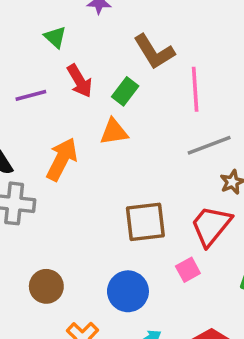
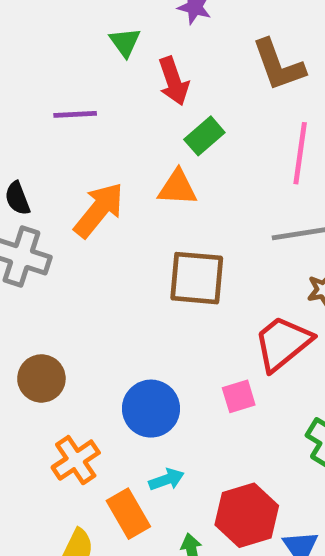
brown L-shape: (154, 52) -> (278, 65), moved
red arrow: (80, 81) -> (174, 81), moved
brown square: (145, 222) -> (197, 278), moved

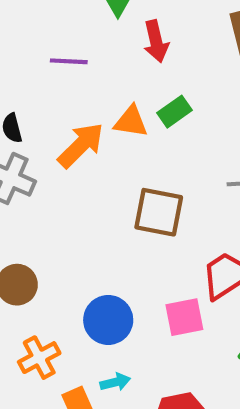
green rectangle: (204, 136) -> (174, 112), moved
orange triangle: (177, 188) -> (131, 122), moved
pink square: (239, 396) -> (184, 317), size x1.4

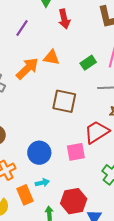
purple line: (69, 61) -> (22, 28), turned -60
green rectangle: (174, 112) -> (88, 63), moved

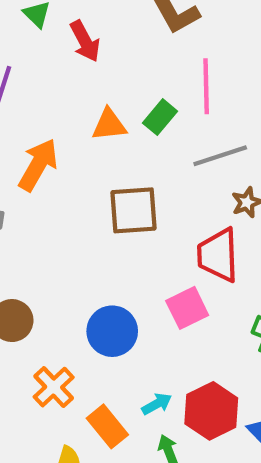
orange triangle: (52, 57) -> (109, 125), moved
red trapezoid: (97, 132) -> (218, 255), turned -44
cyan arrow: (42, 183) -> (157, 404), moved

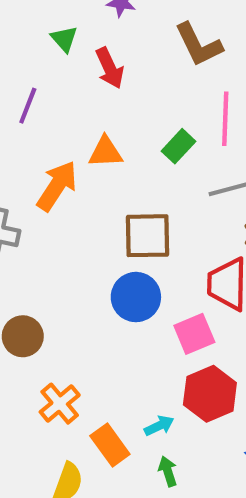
orange triangle: (109, 125) -> (106, 152), moved
blue circle: (112, 331) -> (136, 297), moved
red hexagon: (211, 411) -> (210, 394), moved

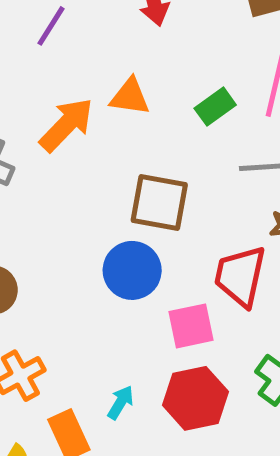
cyan arrow: (159, 426) -> (121, 402), moved, turned -44

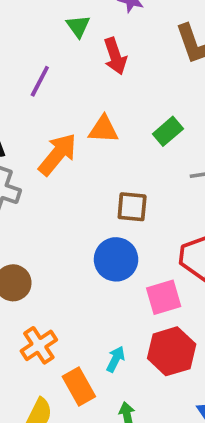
brown square: (159, 202) -> (132, 207), size x0.7

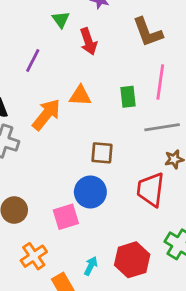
green rectangle: (168, 131) -> (128, 97), turned -55
pink square: (164, 297) -> (66, 217), moved

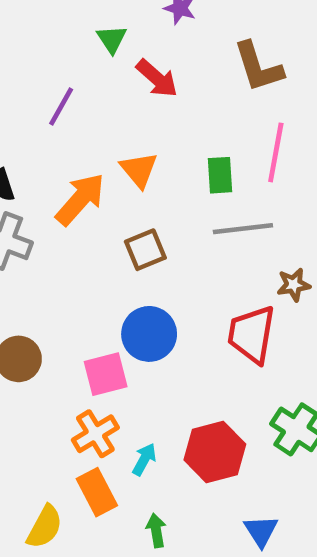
red arrow: (88, 41) -> (157, 78), turned -32
orange triangle: (80, 96) -> (139, 170), turned 45
gray line: (162, 127) -> (243, 229), moved
brown square: (102, 153) -> (145, 250), moved, turned -30
orange cross: (34, 256) -> (95, 434), moved

